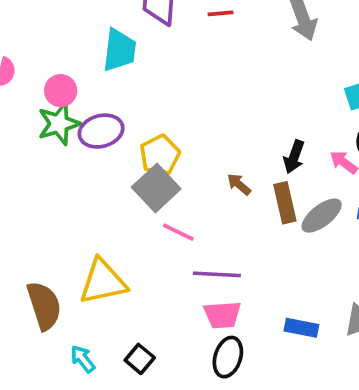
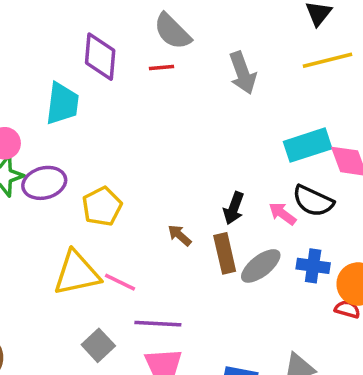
gray square: (156, 188) -> (98, 345), moved, size x0.7
yellow triangle: (103, 282) -> (77, 273), moved

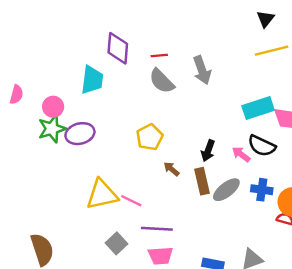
gray semicircle: (172, 31) -> (162, 81), moved
gray arrow: (243, 73) -> (202, 70), moved
yellow pentagon: (102, 206) -> (150, 137), moved

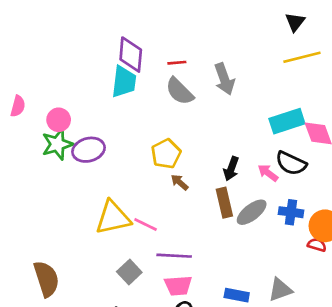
cyan trapezoid: (92, 80) -> (124, 82), moved
brown arrow: (171, 169) -> (180, 182), moved

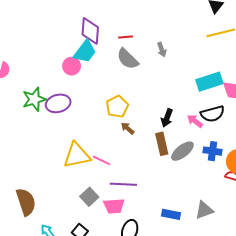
gray arrow: (224, 79) -> (162, 50), size x0.6
cyan trapezoid: (124, 82) -> (85, 52), turned 30
pink circle: (59, 120) -> (72, 66), moved
black semicircle: (291, 163) -> (213, 114), turned -40
pink trapezoid: (178, 286) -> (114, 206), moved

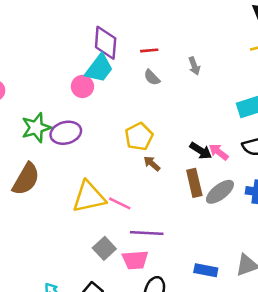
gray semicircle: (128, 59) -> (152, 77), size x0.6
black arrow: (167, 118) -> (201, 151), turned -78
pink arrow: (195, 121) -> (219, 152), moved
brown semicircle: (26, 202) -> (26, 179), moved, turned 48

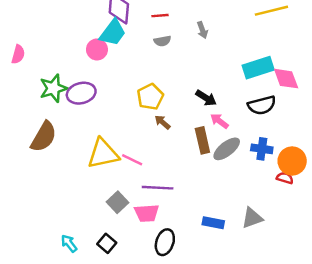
gray semicircle: (152, 77) -> (162, 41), turned -56
black arrow: (201, 151) -> (206, 98), moved
pink arrow: (219, 152) -> (219, 121), moved

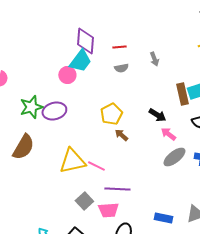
brown rectangle: (202, 140) -> (182, 94), moved

